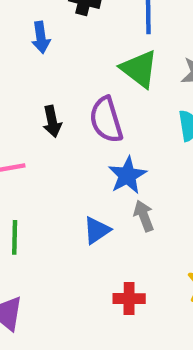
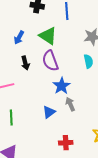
blue arrow: (41, 37) -> (19, 37), moved, turned 40
green triangle: (139, 69) -> (48, 36), moved

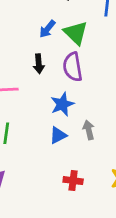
blue arrow: (19, 37) -> (47, 29), moved
blue star: (62, 86) -> (62, 104), moved

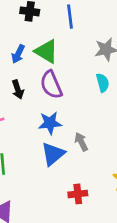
blue star: (62, 104) -> (50, 123), turned 30
blue triangle: (58, 135) -> (53, 154), size x1.4

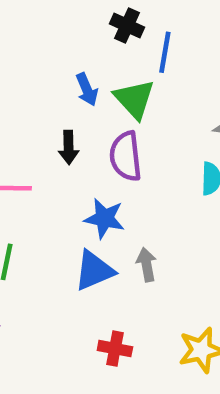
blue line: (70, 17) -> (165, 52), moved
blue arrow: (18, 54) -> (87, 89), turned -66

